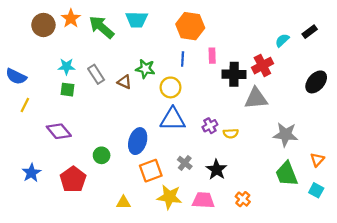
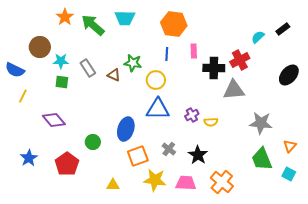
brown circle: (43, 25) -> (40, 47), moved
orange cross: (243, 199) -> (222, 182), size x1.6

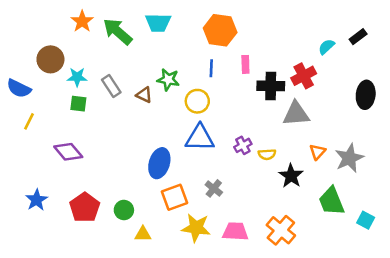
black ellipse: (289, 75) -> (366, 95), turned -35
gray star: (261, 123) -> (349, 158), moved, turned -30
green circle: (93, 142) -> (124, 210), moved
orange triangle: (290, 146) -> (318, 152), moved
black star: (198, 155) -> (291, 176), moved

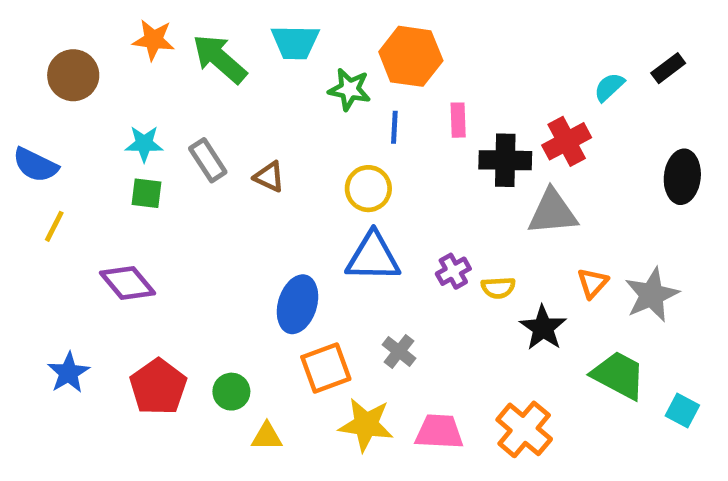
orange star: (82, 21) -> (153, 40), turned -30
brown circle: (50, 59) -> (73, 75), moved
green star: (168, 80) -> (349, 89), moved
green trapezoid: (331, 201) -> (619, 375), turned 140

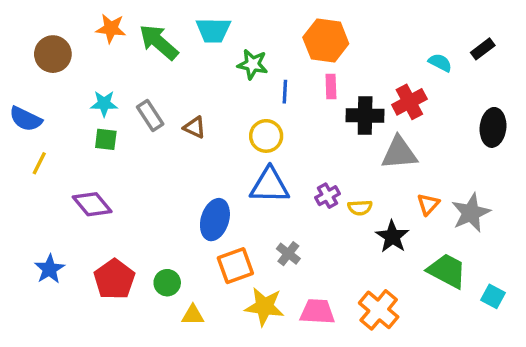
orange hexagon: (411, 56) -> (326, 40), moved
cyan semicircle: (609, 87) -> (440, 63), turned 70

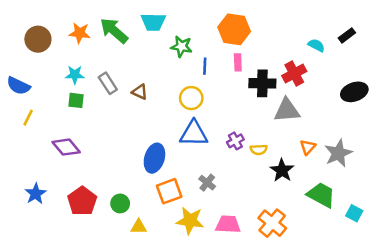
orange star: (111, 28) -> (80, 33), moved
black ellipse: (493, 127) -> (354, 92), turned 65

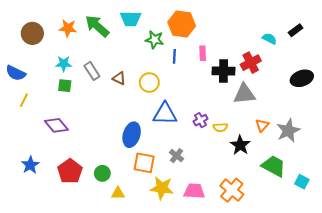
orange hexagon: (234, 29) -> (182, 24), moved
yellow circle: (191, 98) -> (149, 82), moved
orange square: (169, 191) -> (144, 163), turned 30

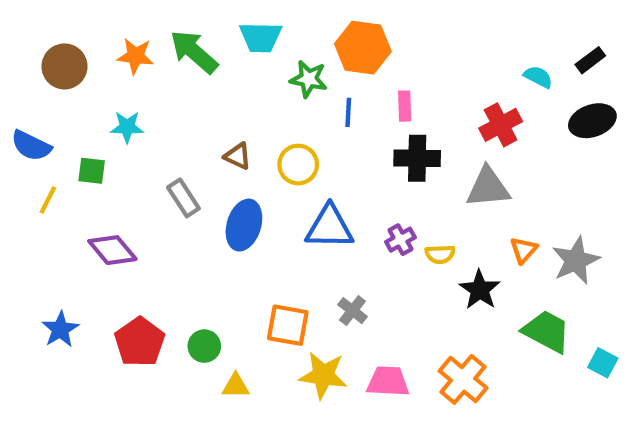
gray rectangle: (92, 71) -> (183, 198), moved
black cross: (223, 71) -> (417, 158), moved
black ellipse: (302, 78) -> (592, 121), moved
green square: (65, 86) -> (92, 171), moved
blue ellipse: (132, 135) -> (244, 225), moved

